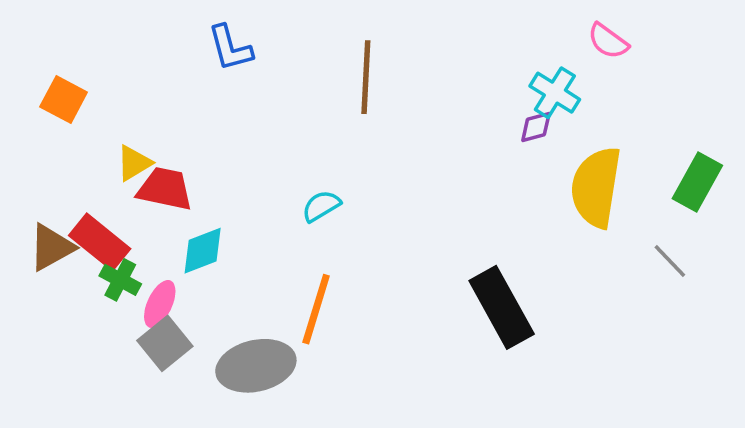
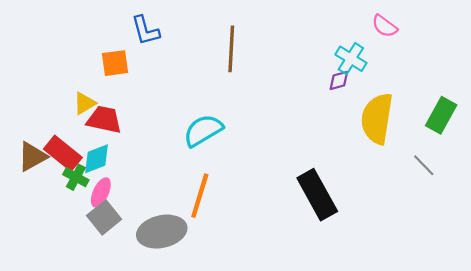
orange square: (64, 100) -> (115, 63), moved, turned -36
cyan semicircle: (321, 206) -> (203, 130), size x1.6
cyan diamond: (203, 251) -> (97, 159), moved

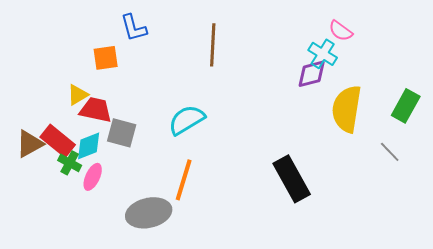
pink semicircle: (385, 26) -> (341, 31), moved
purple diamond: (339, 80) -> (312, 74), size x1.5
gray square: (104, 217) -> (122, 133), moved, turned -36

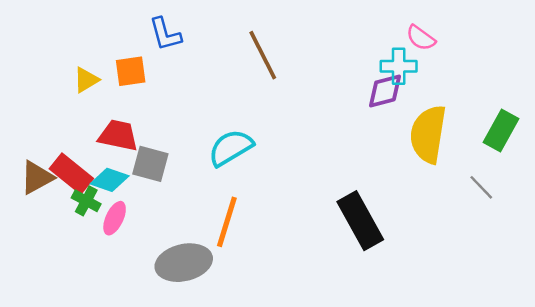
brown line: (213, 45) -> (263, 55), turned -30
cyan cross: (323, 54) -> (399, 66), turned -32
yellow triangle: (78, 95) -> (86, 80), moved
cyan diamond: (89, 146) -> (110, 180), turned 40

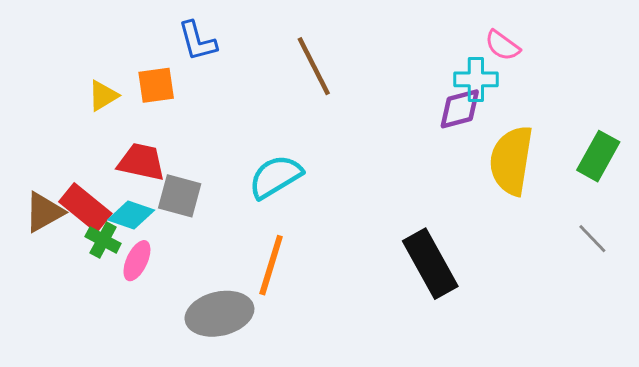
gray line: (481, 187) -> (592, 239), moved

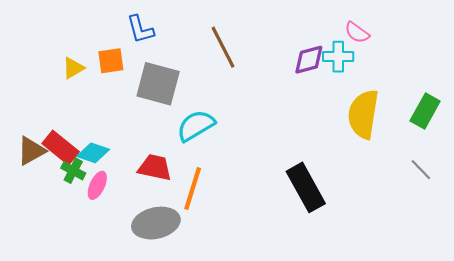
purple diamond: (460, 109) -> (309, 60), moved
red trapezoid: (141, 162) -> (155, 168), moved
gray square: (180, 196) -> (158, 84), moved, size x1.4

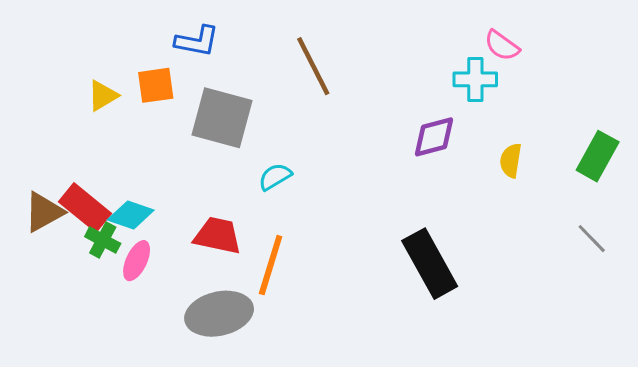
blue L-shape: (140, 29) -> (197, 41), turned -64
purple diamond: (309, 60) -> (434, 137), moved
yellow semicircle: (363, 114) -> (511, 160), size x0.5
cyan semicircle: (196, 126) -> (275, 177), size x0.6

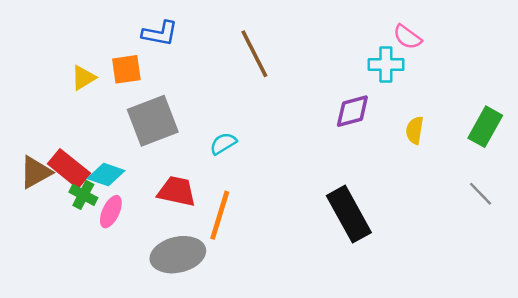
gray square: (222, 118) -> (153, 121), moved, turned -36

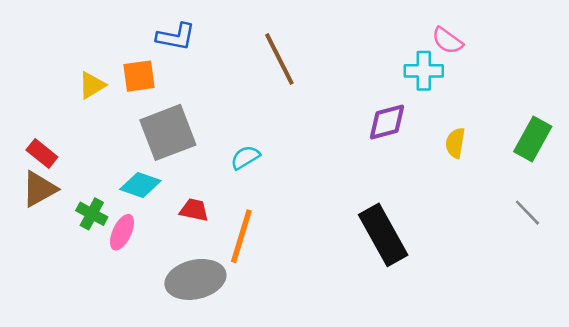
red rectangle: (69, 169) -> (42, 153), moved, size x0.7
cyan diamond: (106, 175) -> (140, 185), moved
red trapezoid: (177, 191) -> (194, 210), size x0.7

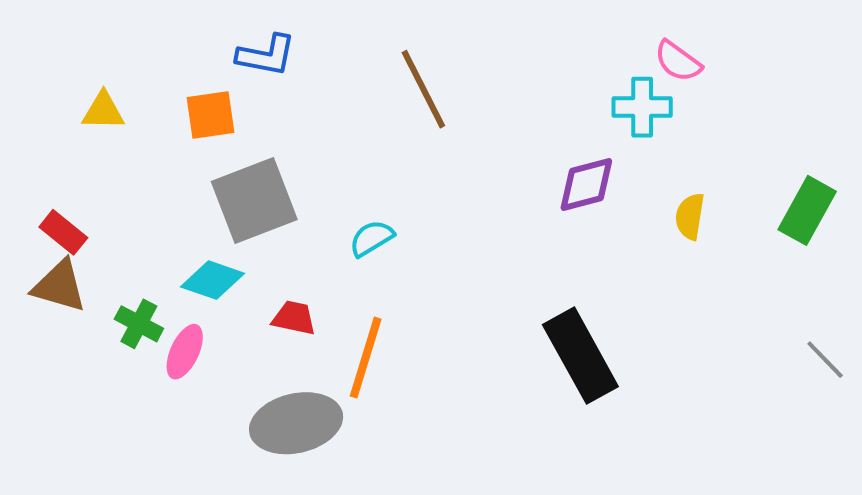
yellow triangle: (92, 85) -> (103, 111), moved, turned 32
brown triangle: (39, 189) -> (59, 286), turned 45
gray line: (527, 213) -> (825, 360), moved

